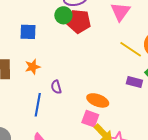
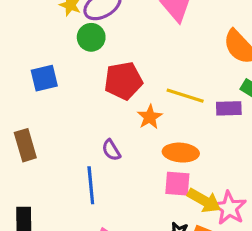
red pentagon: (79, 21) -> (123, 81), moved
yellow line: (131, 49) -> (185, 96), moved
orange star: (33, 67) -> (150, 117), moved

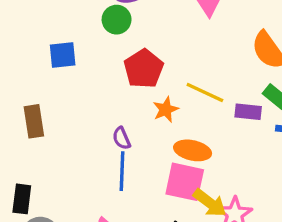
red pentagon: (123, 81) -> (144, 69), turned -30
pink square: (177, 184) -> (185, 182), size x1.4
blue line: (91, 185) -> (122, 171), moved

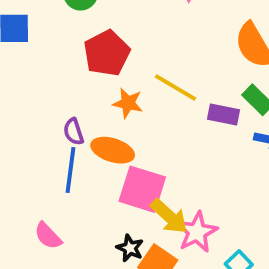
orange star: (166, 110) -> (128, 103), turned 30
orange ellipse: (193, 150) -> (113, 150), moved

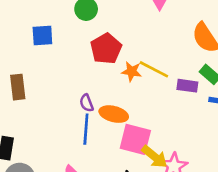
orange star: (128, 103) -> (132, 71), moved

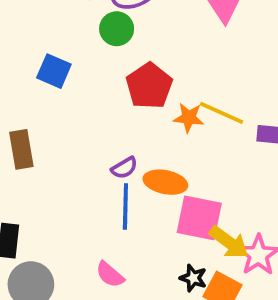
blue square: (42, 35) -> (54, 71), turned 30
purple semicircle: (87, 103) -> (124, 168), turned -96

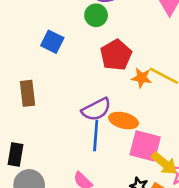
purple semicircle: (124, 168) -> (96, 109), size x1.6

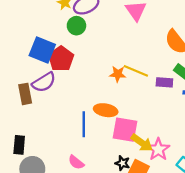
blue square: (52, 42) -> (42, 50), size x1.4
red pentagon: (116, 55) -> (61, 59), moved
purple semicircle: (96, 109) -> (44, 82), moved

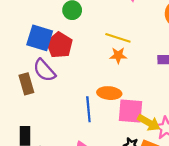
yellow line: (136, 71) -> (118, 38), moved
purple semicircle: (44, 82) -> (44, 70), turned 85

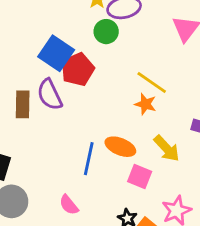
pink square: (131, 111) -> (140, 177), size x0.7
yellow arrow: (149, 123) -> (167, 148), moved

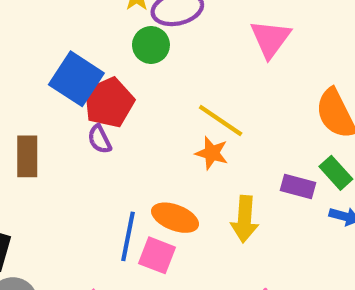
purple semicircle: (50, 95) -> (99, 139), moved, size x0.6
yellow arrow: (167, 148) -> (245, 219), turned 48
pink square: (140, 177) -> (157, 255), moved

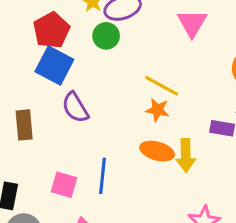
red pentagon: (109, 102) -> (51, 30), moved
purple semicircle: (99, 139) -> (75, 108), size x1.5
orange ellipse: (175, 218) -> (157, 151), moved
pink square: (157, 255) -> (64, 185), moved

